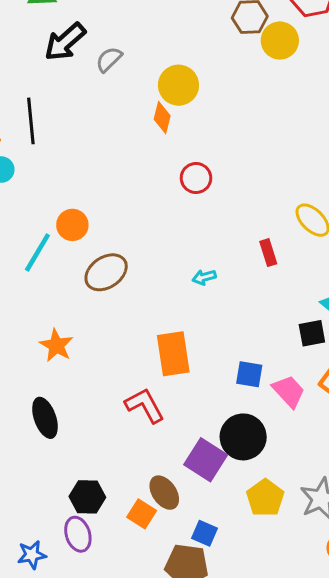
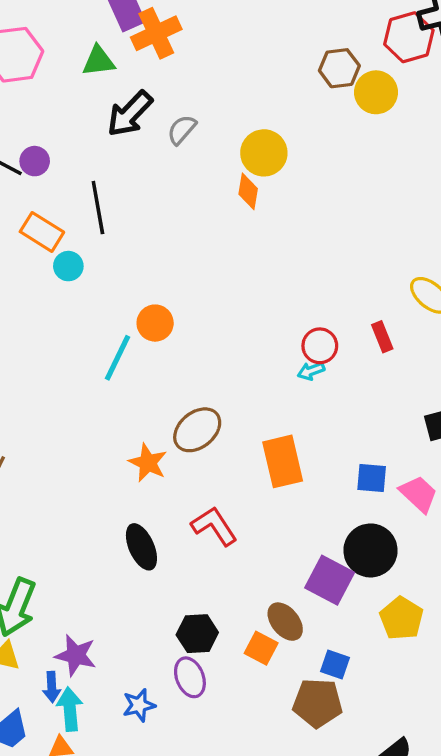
red circle: (196, 178) -> (320, 346), moved
brown ellipse: (106, 272) -> (197, 430), moved
red L-shape: (145, 405) -> (214, 526), moved

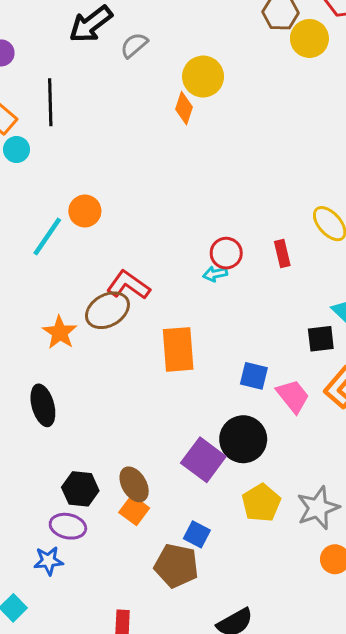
red L-shape: (214, 526) -> (128, 285), moved, turned -30
brown ellipse: (285, 622) -> (134, 484), moved
purple ellipse: (190, 677) -> (68, 526), turned -64
blue star: (139, 705) -> (48, 561), moved

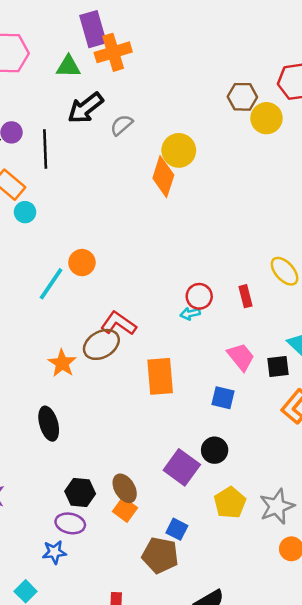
black line: (50, 102) -> (45, 149), moved
orange diamond: (184, 108) -> (163, 177), size x1.5
pink trapezoid: (293, 396) -> (241, 357), moved
black circle: (243, 439) -> (215, 450), size x0.7

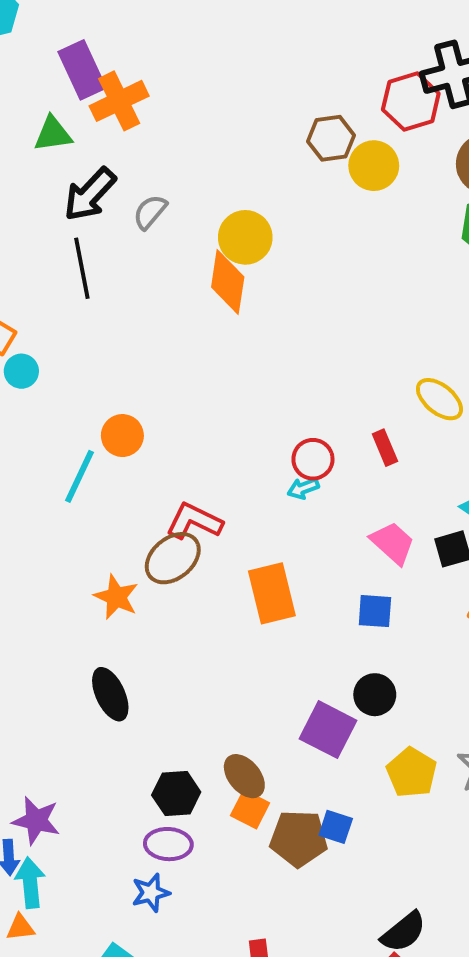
black line: (45, 149) -> (82, 268), moved
brown pentagon: (160, 555) -> (299, 838), moved

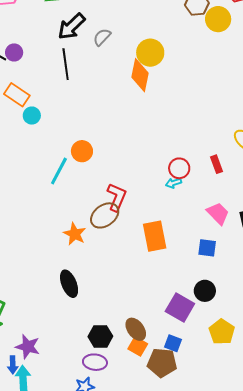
red L-shape: (194, 521) -> (117, 197), turned 84
blue square: (336, 827) -> (173, 343), moved

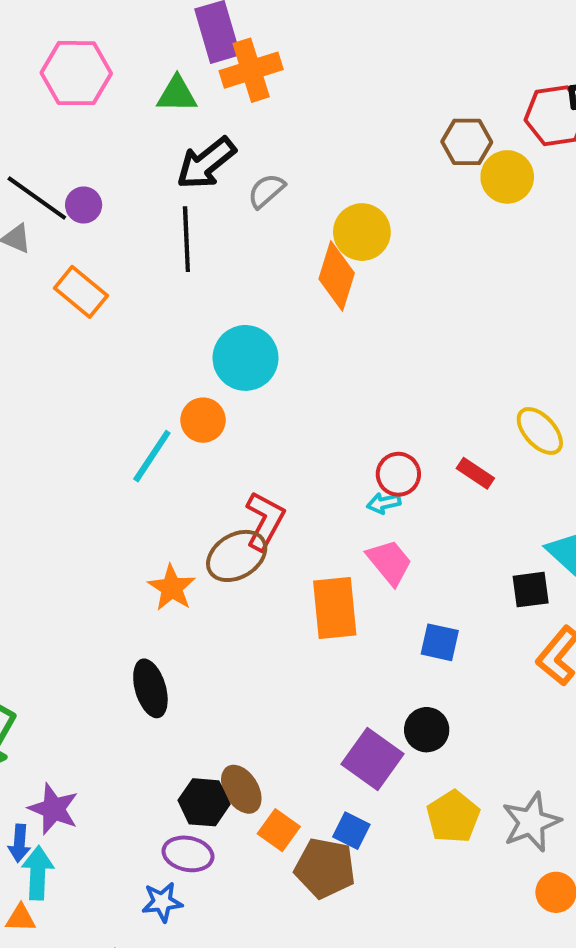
cyan circle: (32, 116) -> (246, 358), moved, size x1.8
red rectangle: (216, 164) -> (475, 473), turned -42
pink trapezoid: (218, 213) -> (389, 562), moved
brown ellipse: (136, 329) -> (241, 789), moved

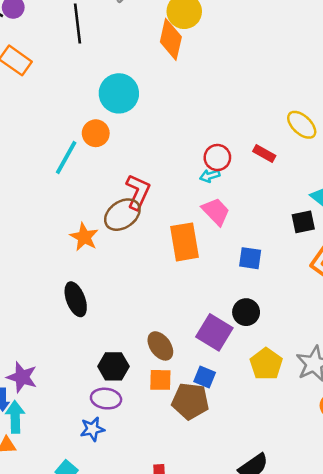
brown ellipse: (241, 789) -> (160, 346), moved
orange square: (279, 830) -> (160, 380), turned -30

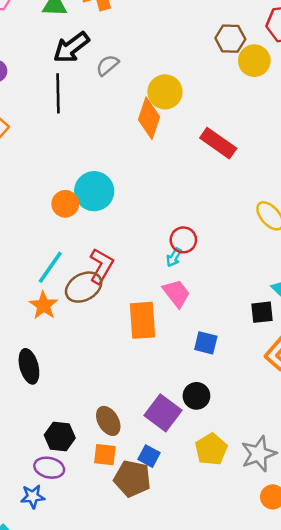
cyan circle: (119, 93) -> (94, 191), moved
red rectangle: (264, 153) -> (218, 143), moved, size x1.6
cyan line: (66, 157) -> (50, 267), moved
cyan arrow: (210, 176) -> (174, 257), turned -48

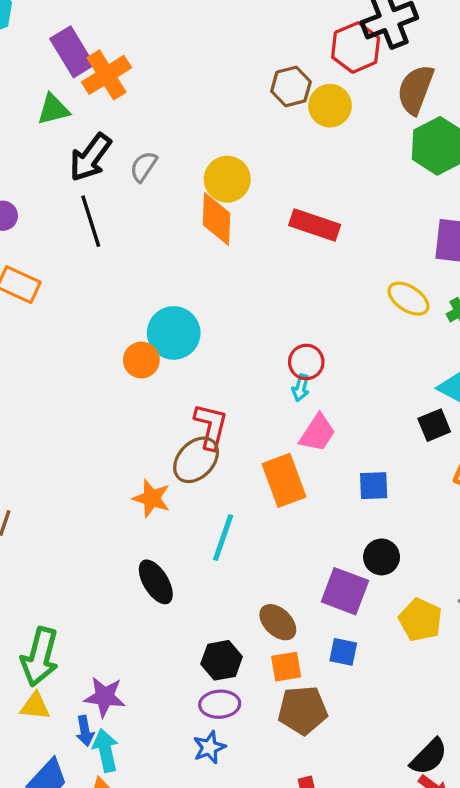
cyan line: (50, 267) -> (223, 537), moved
pink trapezoid: (176, 293) -> (317, 433), turned 88
brown pentagon: (132, 479) -> (303, 710), moved

